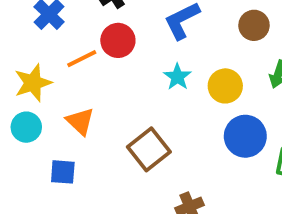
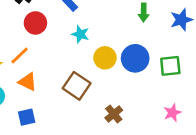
orange line: (82, 59) -> (20, 56), moved
yellow circle: (225, 86) -> (105, 58), moved

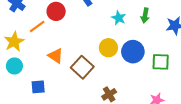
cyan star: (80, 34) -> (119, 18), moved
orange line: (20, 56) -> (37, 26), moved
orange triangle: (28, 82) -> (56, 56), moved

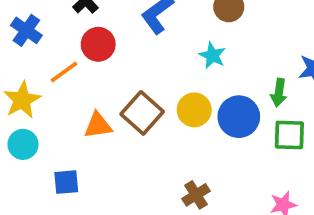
green arrow: (145, 15) -> (279, 93), moved
orange triangle: (56, 56) -> (98, 125), turned -42
brown square: (82, 67) -> (142, 113), moved

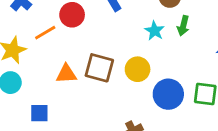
green arrow: (279, 93) -> (183, 26), moved
brown square: (142, 113) -> (99, 68), turned -32
blue circle: (239, 117) -> (168, 94), moved

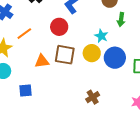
red circle: (72, 15) -> (59, 27), moved
cyan star: (155, 31) -> (101, 36), moved
blue circle: (168, 94) -> (115, 58), moved

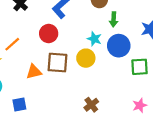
blue circle: (115, 58) -> (119, 46), moved

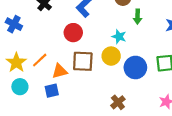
orange line: (12, 44) -> (40, 60), moved
blue circle: (119, 46) -> (135, 67), moved
blue square: (19, 105) -> (52, 91), moved

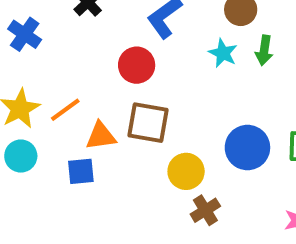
cyan star: (119, 37) -> (223, 53), moved
yellow circle: (111, 56) -> (186, 171), moved

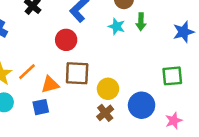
blue circle: (247, 148) -> (142, 105), moved
yellow circle: (186, 171) -> (108, 89), moved
brown cross: (205, 210) -> (105, 113), moved

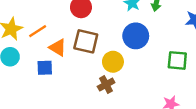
orange triangle: (50, 85) -> (58, 48), turned 36
blue circle: (142, 105) -> (136, 36), moved

